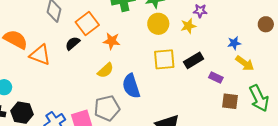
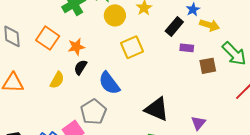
black semicircle: (73, 43) -> (80, 67), moved
black rectangle: (194, 60) -> (174, 27), moved
yellow semicircle: (105, 70) -> (57, 80), moved

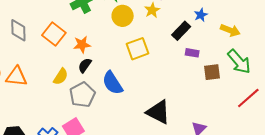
yellow arrow: (210, 25) -> (230, 30), moved
gray pentagon: (93, 112) -> (82, 95), moved

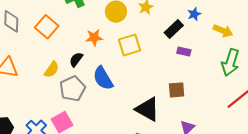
orange star: (82, 45) -> (94, 38), moved
green arrow: (239, 62) -> (230, 62), turned 56
brown square: (212, 72) -> (177, 90), moved

